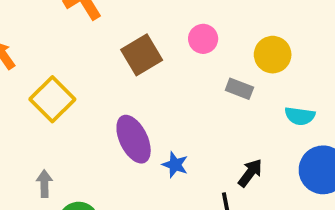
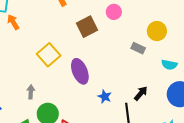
pink circle: (203, 39) -> (114, 12), moved
yellow square: (52, 99) -> (49, 55), moved
blue star: (175, 165) -> (105, 97), moved

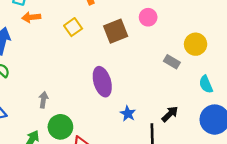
orange arrow: (13, 22) -> (31, 17), turned -70
yellow square: (49, 55) -> (73, 27), moved, size x0.7
cyan semicircle: (169, 65) -> (206, 84), turned 49

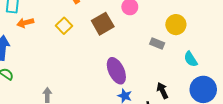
purple ellipse: (102, 82) -> (116, 71), moved
black arrow: (170, 114) -> (162, 91), turned -63

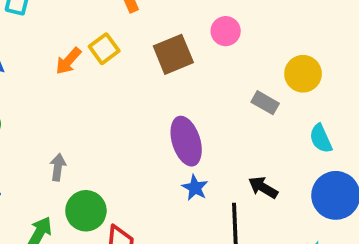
orange arrow: (25, 23) -> (68, 61), moved, turned -42
black arrow: (162, 91) -> (263, 187), turned -42

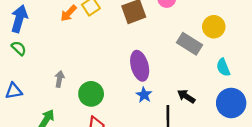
gray rectangle: (265, 103) -> (190, 44), size x1.5
green circle: (86, 211) -> (91, 94), moved

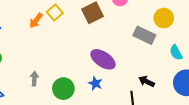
purple ellipse: (140, 66) -> (103, 59), turned -35
blue star: (144, 95) -> (95, 83), moved

